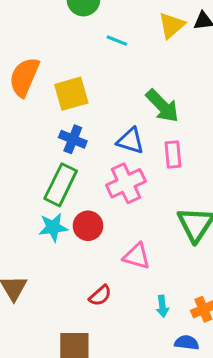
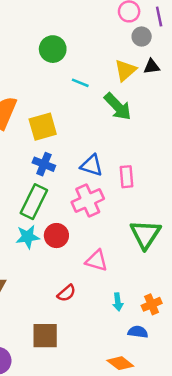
green arrow: (162, 106) -> (118, 107), moved

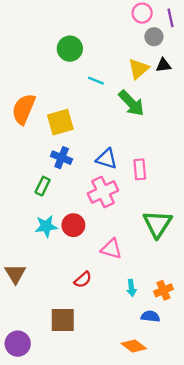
green rectangle: (34, 202) -> (43, 186), moved, size x0.6

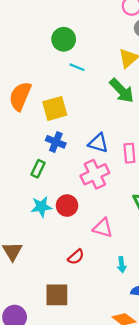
cyan line: (96, 81) -> (77, 67), moved

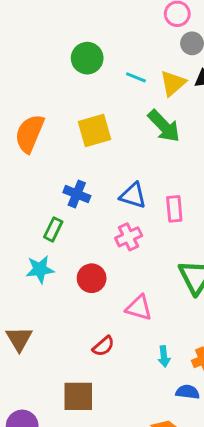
cyan line: (77, 67) -> (136, 77), moved
yellow square: (55, 108) -> (95, 131), moved
pink cross: (95, 174) -> (129, 237), size x0.7
cyan star: (41, 207) -> (40, 269), moved

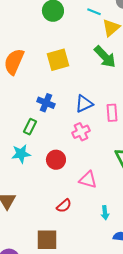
cyan line: (136, 77) -> (94, 12), moved
blue triangle: (133, 196) -> (84, 104), turned -42

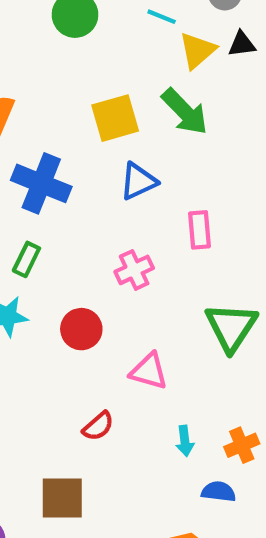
yellow square: (58, 60) -> (115, 118), moved
blue cross: (46, 103) -> (41, 183), moved, size x1.5
blue triangle: (84, 104) -> (138, 181), moved

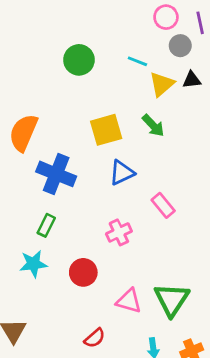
green arrow: (185, 112) -> (153, 126), size x0.7
pink rectangle: (200, 230) -> (163, 205), turned -35
green triangle: (231, 327) -> (172, 299), moved

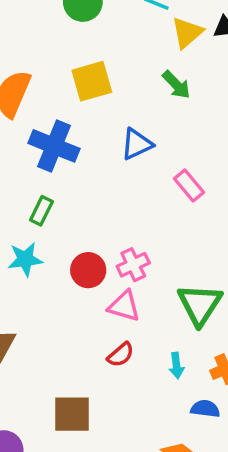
yellow square: (106, 130) -> (92, 81), moved
pink cross: (119, 232) -> (133, 265), moved
pink triangle: (129, 301) -> (124, 306), moved
red semicircle: (95, 338) -> (121, 355), moved

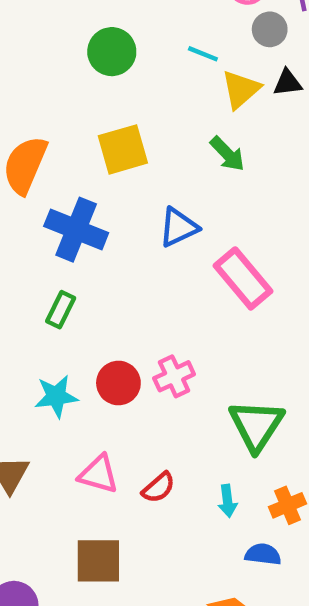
pink rectangle: (189, 186) -> (243, 278), size x1.5
cyan star: (25, 259) -> (56, 396), moved
pink triangle: (124, 306) -> (98, 474), moved

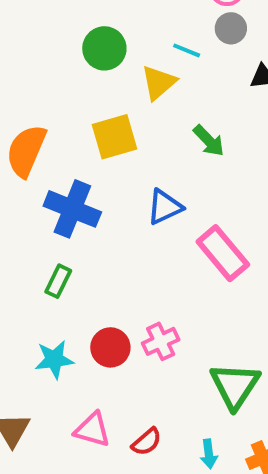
gray circle: (270, 29) -> (231, 28), moved
yellow triangle: (241, 89) -> (159, 83), moved

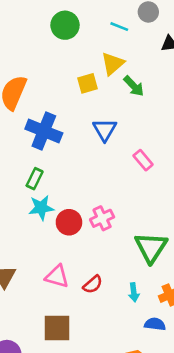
yellow triangle: (159, 83) -> (113, 64), moved
yellow square: (114, 137) -> (87, 83), moved, size x0.7
blue triangle: (165, 207) -> (105, 130), turned -35
pink rectangle: (223, 253) -> (143, 160), size x0.6
cyan star: (54, 359) -> (41, 208), moved

